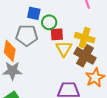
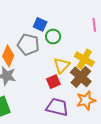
red square: (57, 34) -> (53, 82), moved, turned -32

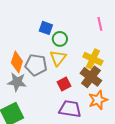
gray pentagon: (28, 44) -> (36, 65), moved
yellow triangle: (62, 65) -> (58, 58), moved

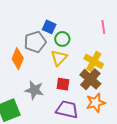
gray pentagon: (36, 65) -> (35, 42), moved, turned -30
gray star: (17, 82) -> (34, 90), moved
red square: (64, 84) -> (63, 84), turned 32

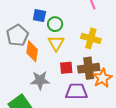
gray pentagon: (35, 42) -> (17, 35), moved
orange diamond: (18, 59) -> (32, 51), moved
brown cross: (90, 79) -> (89, 68), moved, turned -35

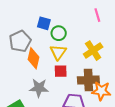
yellow cross: (91, 38) -> (93, 51), turned 36
red square: (66, 68) -> (61, 71), moved
orange star: (102, 78) -> (101, 91), turned 30

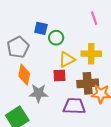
yellow cross: (93, 51) -> (91, 54), turned 36
yellow triangle: (58, 52) -> (67, 60), moved, turned 30
orange diamond: (34, 58) -> (24, 75), moved

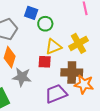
yellow cross: (91, 54) -> (78, 43), turned -36
purple trapezoid: (74, 106) -> (56, 94), turned -30

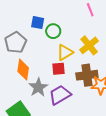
gray star: (22, 77) -> (38, 87), turned -30
purple trapezoid: (56, 94) -> (60, 95), moved

